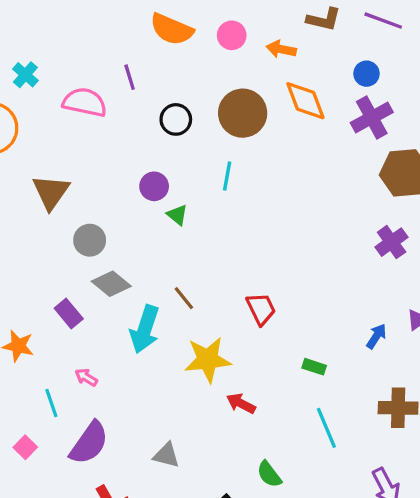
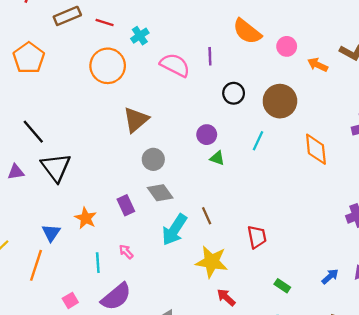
orange diamond: (305, 101) -> (316, 149), moved
green triangle: (177, 215) -> (217, 158), turned -35
pink square: (25, 447) -> (70, 300), moved

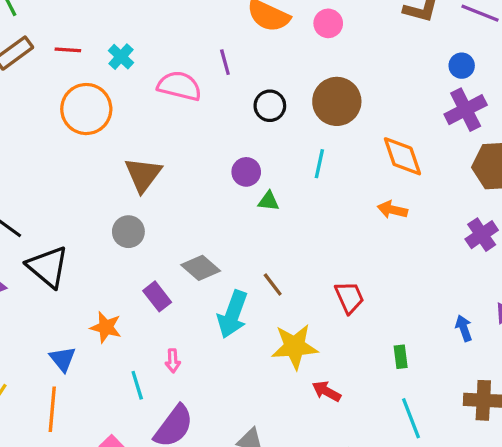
orange arrow: (318, 65) -> (392, 210), moved
gray circle: (153, 159) -> (128, 232), moved
pink arrow: (126, 252) -> (173, 361), turned -126
blue arrow: (330, 276) -> (464, 328), turned -54
green rectangle: (282, 286) -> (401, 357), turned 63

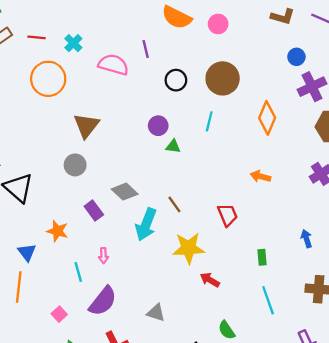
blue circle: (462, 66) -> (296, 57), moved
orange diamond: (402, 156) -> (267, 118), turned 40
orange arrow: (392, 210) -> (260, 176), moved

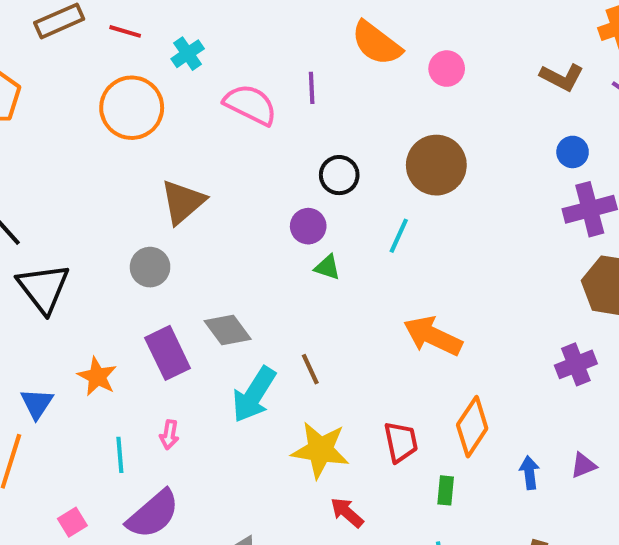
black circle: (176, 80) -> (339, 175), moved
orange diamond: (267, 118) -> (472, 427), moved
orange arrow: (260, 176) -> (433, 336), moved, size x1.6
purple rectangle: (94, 211) -> (168, 353), size x1.4
red trapezoid: (227, 215) -> (401, 442), moved

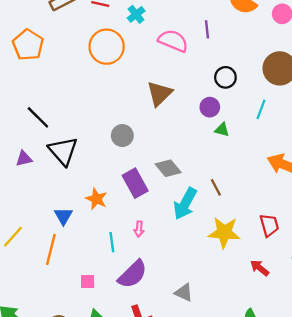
brown triangle: (183, 202) -> (159, 94), moved
red arrow: (347, 512) -> (260, 268), moved
pink square: (72, 522) -> (88, 282), turned 35

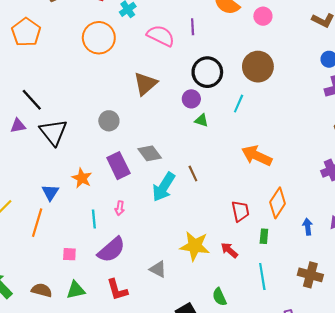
black circle: (225, 77) -> (207, 72), size x1.5
purple triangle: (24, 159) -> (18, 126), moved
yellow star: (224, 232) -> (195, 246), moved

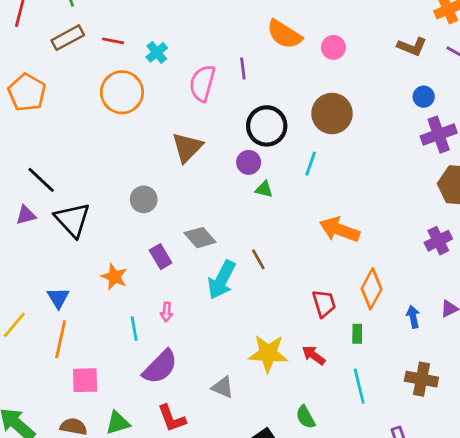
pink semicircle: (161, 36) -> (202, 83), turned -96
purple rectangle: (118, 166) -> (161, 257), size x0.7
blue triangle: (50, 192) -> (58, 298), moved
pink square: (69, 254) -> (85, 380), moved, size x1.5

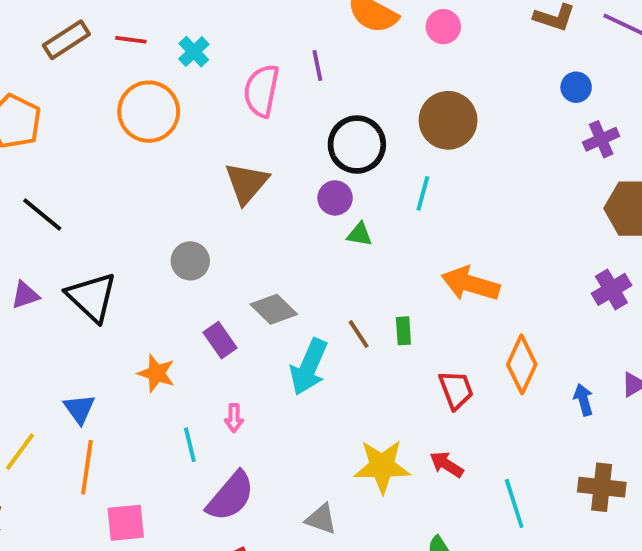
purple cross: (439, 135) -> (601, 139), size x0.7
black line: (41, 180) -> (42, 214), moved
green rectangle: (357, 334) -> (403, 331), moved

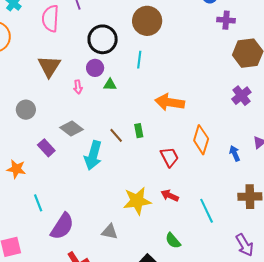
purple cross: (601, 139) -> (226, 20), turned 36
pink arrow: (234, 418) -> (78, 87), moved

